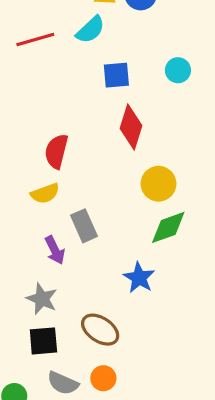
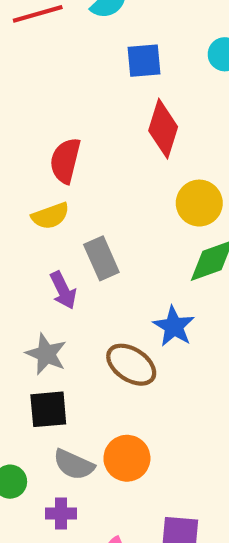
brown ellipse: (100, 330) -> (131, 365), moved
orange circle: (103, 378) -> (127, 458), size x1.4

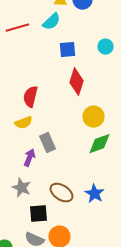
purple arrow: (63, 290) -> (29, 158), turned -132
blue star: (174, 326) -> (94, 194), moved
black square: (48, 409) -> (38, 214), moved

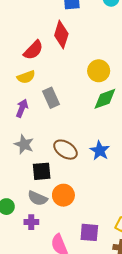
red diamond: (76, 82) -> (61, 35), moved
red semicircle: (30, 97) -> (33, 50), turned -150
purple arrow: (29, 158) -> (22, 108), moved

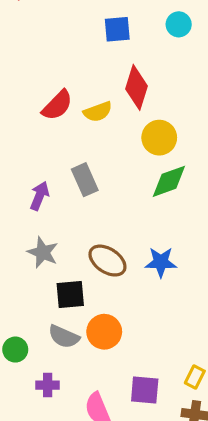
red diamond: (61, 35) -> (137, 87), moved
yellow semicircle: (26, 77) -> (98, 112), moved
blue star: (100, 151) -> (161, 262), turned -30
purple cross: (31, 222) -> (48, 385), moved

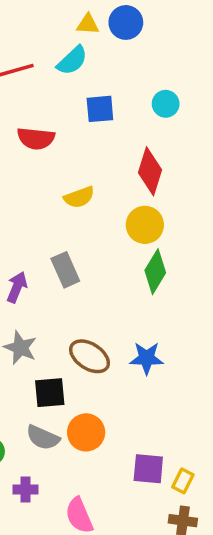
red diamond: (137, 87) -> (150, 171), moved
red semicircle: (57, 105) -> (36, 138), moved, turned 52
green diamond: (169, 181) -> (155, 272), turned -39
purple square: (145, 390) -> (148, 469), moved

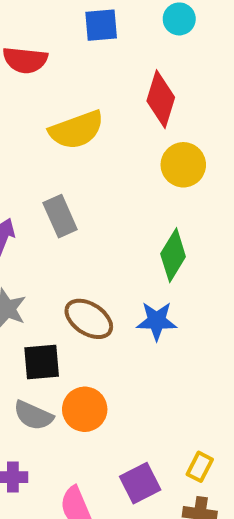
yellow semicircle: (79, 197) -> (76, 130), size x1.5
yellow circle: (145, 225) -> (183, 165), moved
green diamond: (155, 272) -> (173, 255), moved
purple square: (148, 469) -> (140, 483), moved, turned -32

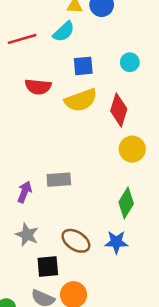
yellow semicircle: (76, 130) -> (81, 100), moved
gray rectangle: (60, 216) -> (59, 180), turned -70

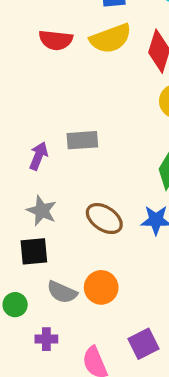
red semicircle: (38, 87) -> (56, 40), moved
black square: (48, 267) -> (34, 251), moved

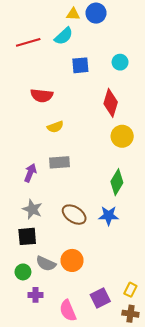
yellow semicircle: (111, 38) -> (55, 127), moved, size x0.6
green circle: (15, 305) -> (23, 272), moved

